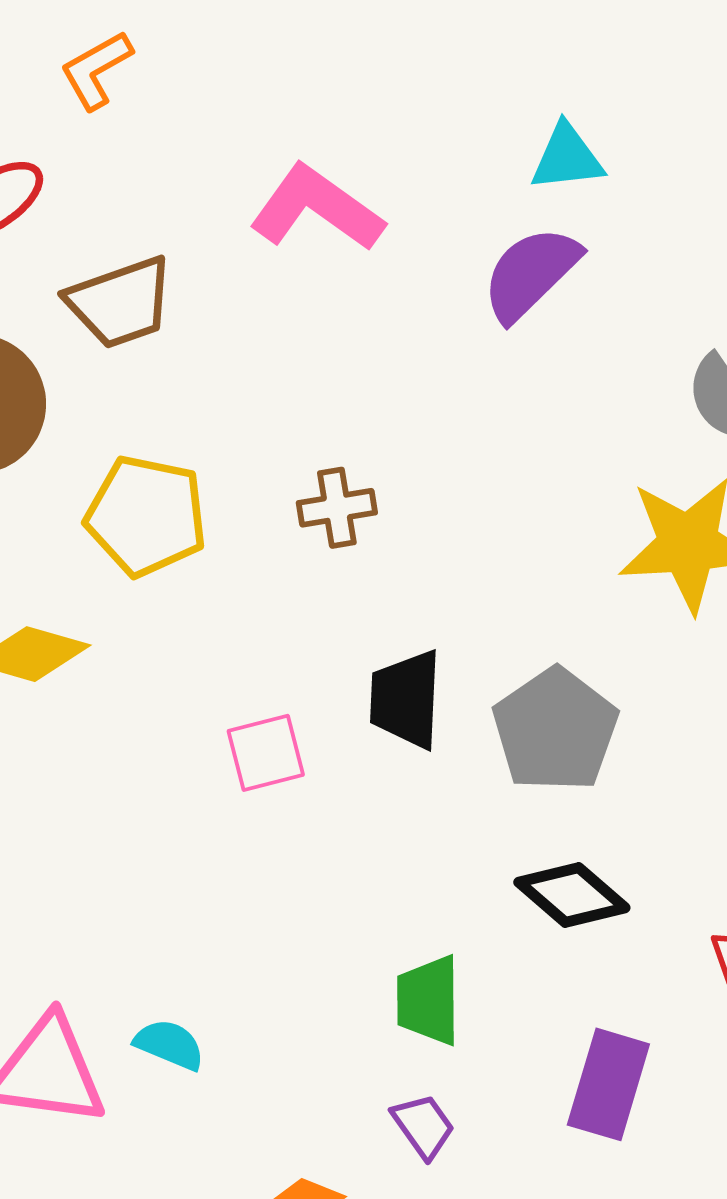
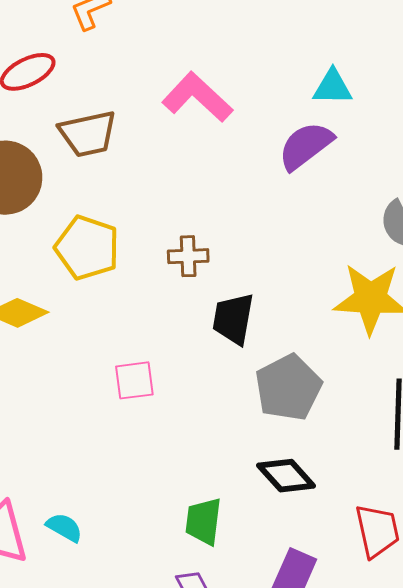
black trapezoid: (406, 699) -> (233, 319), moved

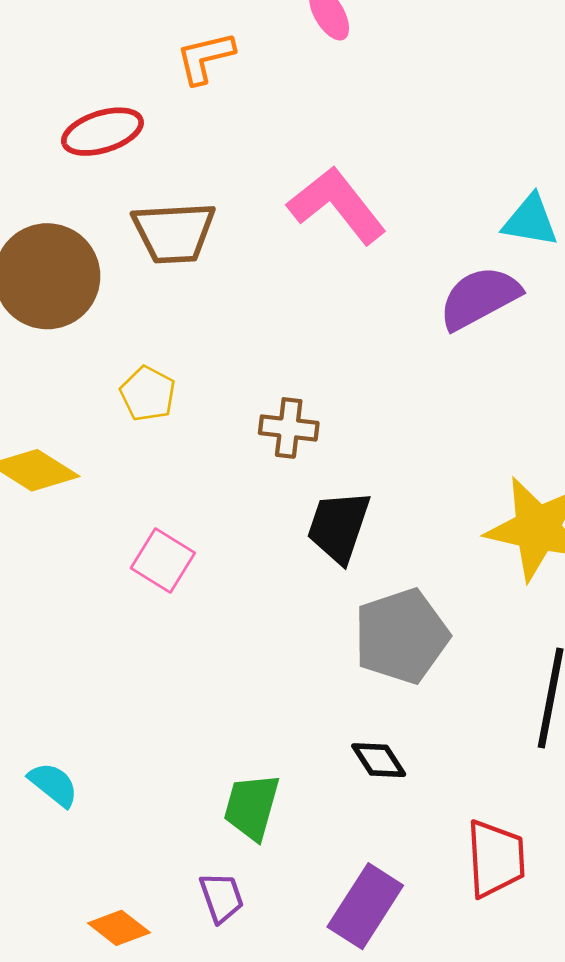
yellow pentagon: (87, 248) -> (148, 394), size x0.6
pink square: (134, 380) -> (163, 560), moved, turned 30
black diamond: (286, 476) -> (379, 760), size x0.7

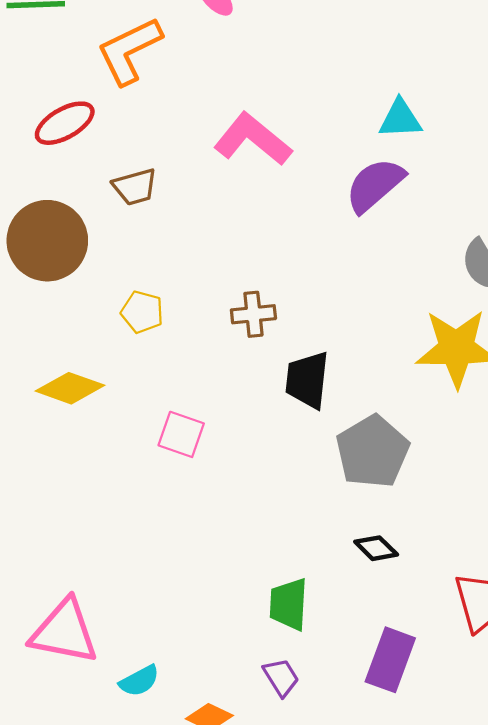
orange L-shape: (205, 58) -> (129, 51), size x1.5
brown trapezoid: (174, 232) -> (135, 187), size x0.7
cyan semicircle: (53, 784) -> (139, 681), moved, turned 126

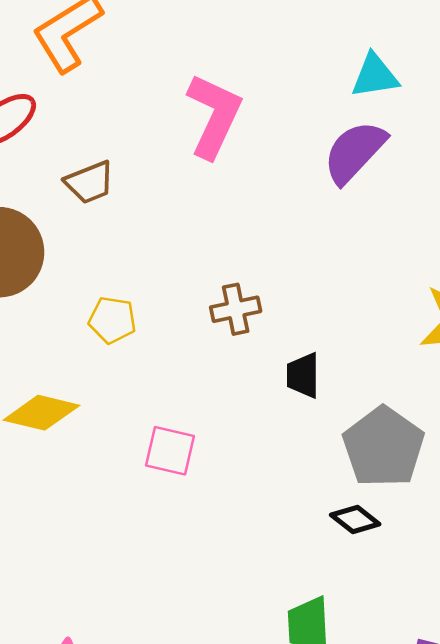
pink L-shape: (253, 139) -> (214, 116), turned 82
black trapezoid: (307, 380) -> (303, 375), size x0.7
black diamond: (376, 548) -> (355, 519), moved

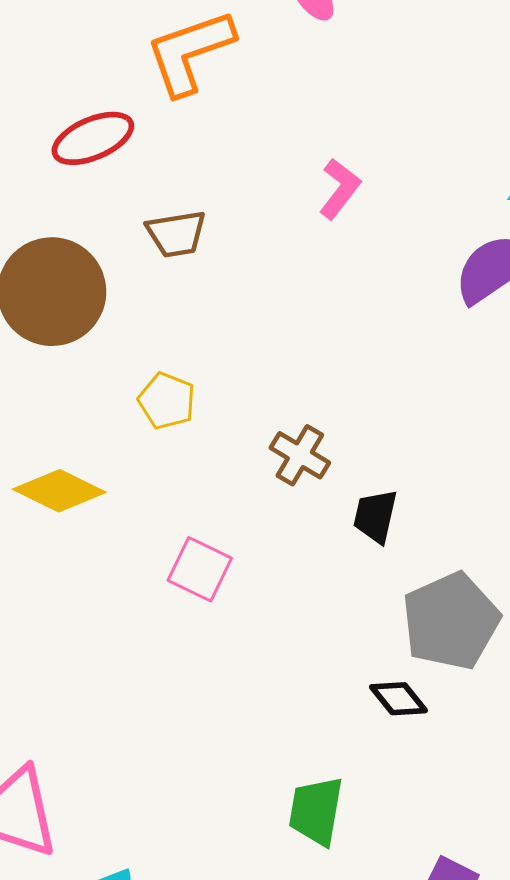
pink L-shape: (214, 116) -> (340, 189), size x0.6
brown cross: (236, 309) -> (300, 455), moved, turned 30

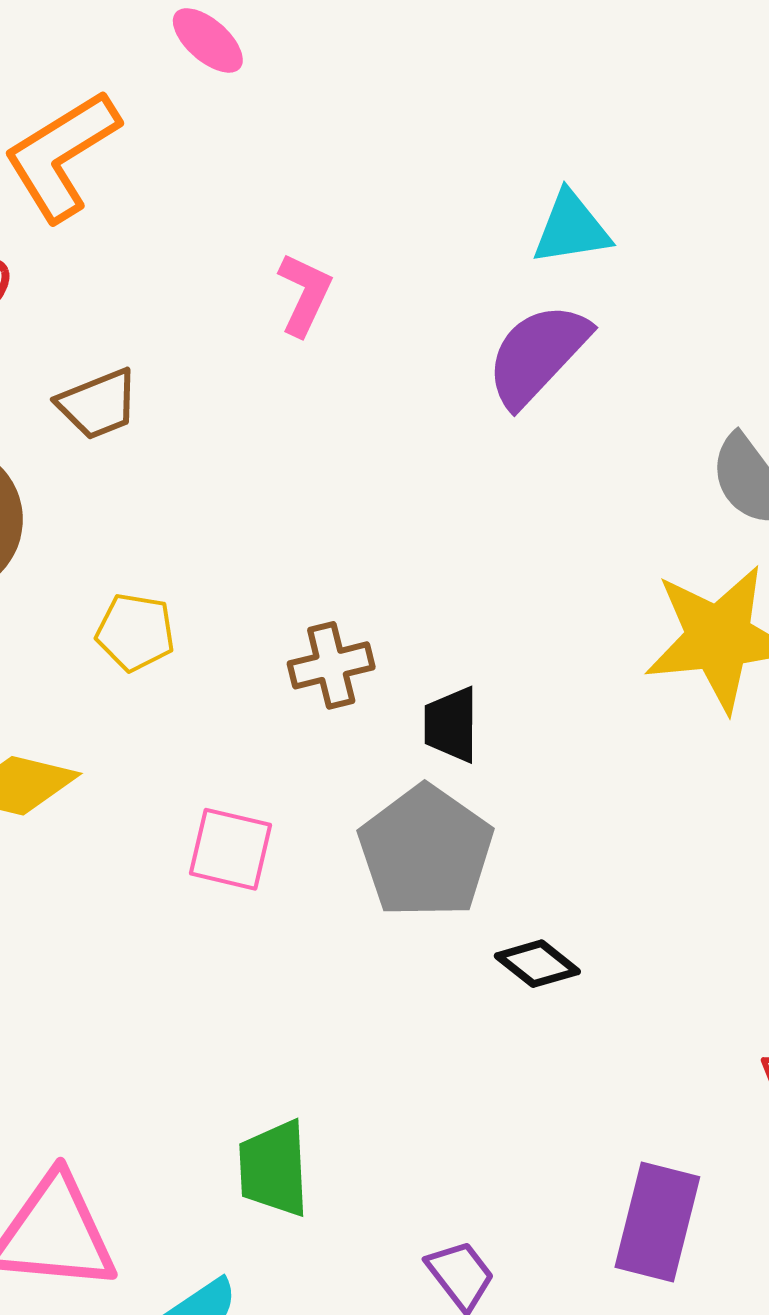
brown cross: (300, 455) -> (331, 665), turned -32
gray pentagon: (451, 621) -> (426, 852), moved
green trapezoid: (316, 811) -> (274, 1169), moved

